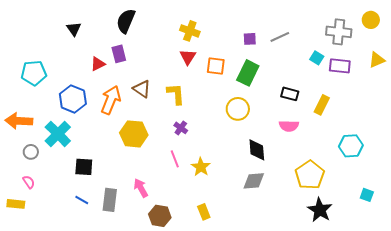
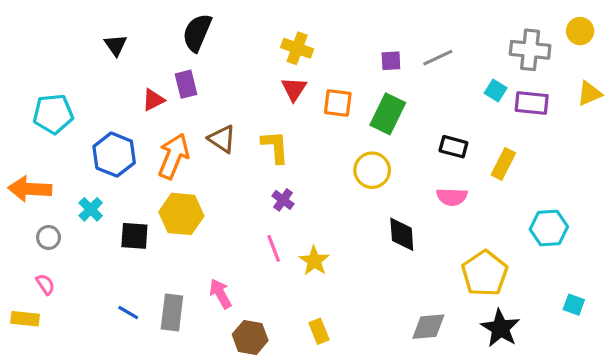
cyan cross: (58, 134) -> (91, 209), size x0.6
yellow hexagon: (134, 134) -> (181, 214), moved
black square: (84, 167) -> (134, 236), moved
gray diamond: (254, 181) -> (428, 327), moved

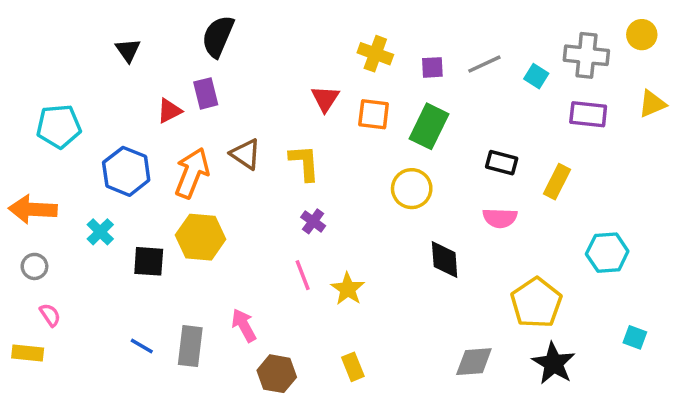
yellow cross: (297, 48) -> (375, 54), moved
cyan square: (496, 90) -> (536, 76), moved
gray circle: (48, 237) -> (34, 266), moved

